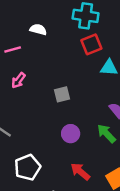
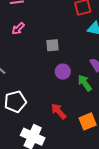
purple circle: (71, 134) -> (63, 72), moved

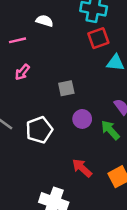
white pentagon: (15, 102) -> (39, 130), moved

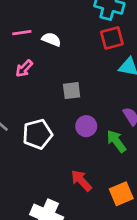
white semicircle: (45, 21) -> (51, 39), moved

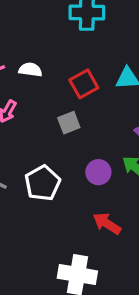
red square: (112, 38) -> (84, 84), moved
purple circle: (86, 126) -> (98, 172), moved

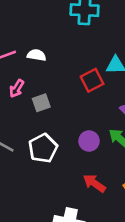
red square: (84, 84) -> (92, 80), moved
gray square: (69, 123) -> (41, 103), moved

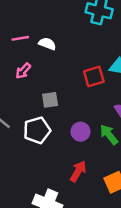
gray square: (41, 103) -> (50, 100), moved
red arrow: (94, 183) -> (78, 171), turned 75

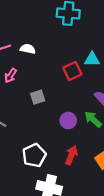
white pentagon: (37, 130) -> (34, 155), moved

